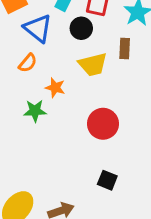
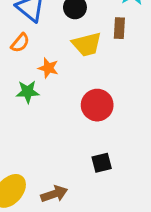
black square: (107, 180) -> (102, 163), turned -36

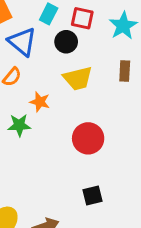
brown rectangle: (119, 28) -> (125, 71), moved

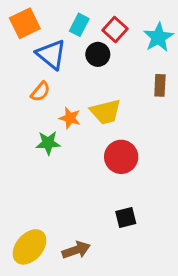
red square: (82, 18) -> (115, 30), turned 30
yellow trapezoid: (78, 78) -> (106, 112), moved

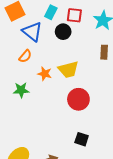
red square: (115, 30) -> (74, 15), turned -35
green star: (48, 143) -> (21, 90), moved
black square: (126, 217) -> (82, 139), turned 32

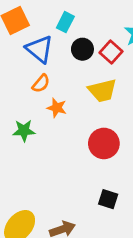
red square: (74, 15) -> (111, 52), moved, turned 35
orange semicircle: (25, 56) -> (41, 83), moved
yellow trapezoid: (68, 70) -> (102, 91), moved

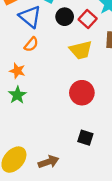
orange star: (57, 108) -> (17, 71), moved
green star: (24, 131) -> (17, 95), moved, turned -30

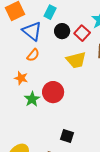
red circle: (82, 93) -> (53, 92), moved
green star: (17, 95) -> (32, 99), moved
black square: (85, 138) -> (67, 136), moved

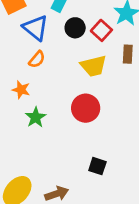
red circle: (53, 92) -> (86, 108), moved
black square: (67, 136) -> (97, 166), moved

